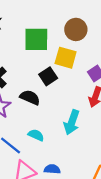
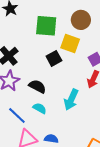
black semicircle: (30, 97) -> (37, 86), moved

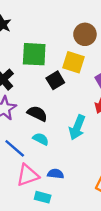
green square: (46, 26) -> (34, 54), moved

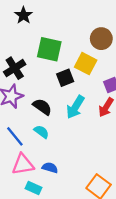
cyan arrow: (77, 127) -> (75, 107), moved

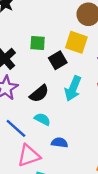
green square: (49, 49) -> (38, 43), moved, size x0.6
black semicircle: (42, 107) -> (39, 94), turned 114
blue semicircle: (50, 168) -> (60, 143), moved

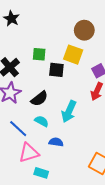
black square: (58, 60) -> (56, 70), turned 35
cyan arrow: (73, 89) -> (69, 112), moved

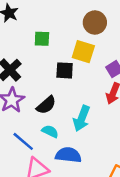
green square: (39, 54) -> (42, 39), moved
blue semicircle: (56, 142) -> (68, 155), size x1.5

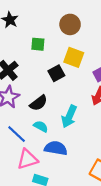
brown circle: (95, 22) -> (70, 24), moved
black square: (65, 70) -> (56, 73), turned -35

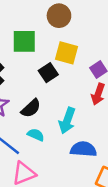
green square: (38, 44) -> (24, 41), size x1.5
blue semicircle: (56, 148) -> (83, 149), moved

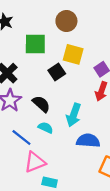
black semicircle: (31, 108) -> (41, 104), turned -96

